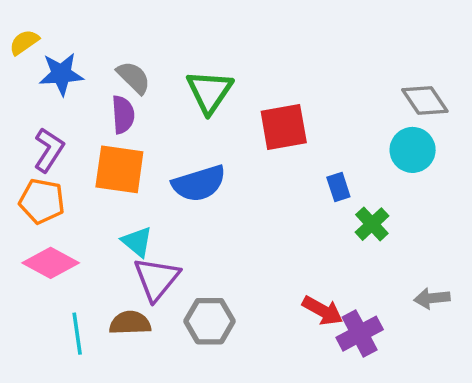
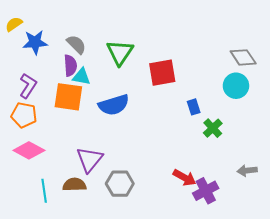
cyan triangle: (137, 242) -> (81, 77), moved, turned -30

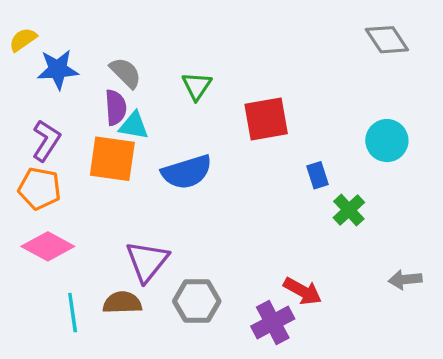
green triangle: (120, 52) -> (197, 86), size x0.7
gray diamond: (243, 57) -> (387, 40), moved
purple cross: (206, 191) -> (273, 323), moved

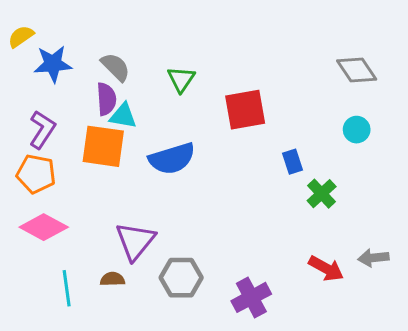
gray diamond: (387, 40) -> (357, 70), moved
cyan circle: (387, 141) -> (357, 130), size x0.7
red arrow: (303, 291) -> (326, 268), moved
brown semicircle: (122, 303) -> (112, 279), size x0.7

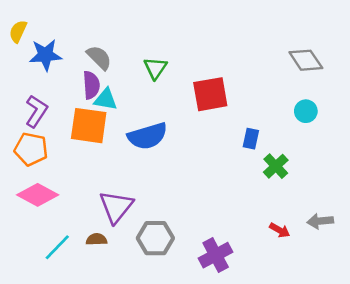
yellow semicircle: (21, 36) -> (18, 31), turned -30
blue rectangle: (293, 162) -> (251, 139), turned 30
red arrow: (326, 268) -> (280, 230), size x0.7
cyan line: (67, 288) -> (57, 247), turned 52

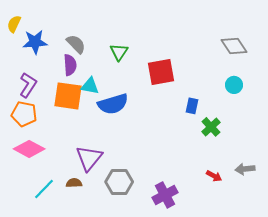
cyan triangle: (106, 99) -> (90, 86), moved

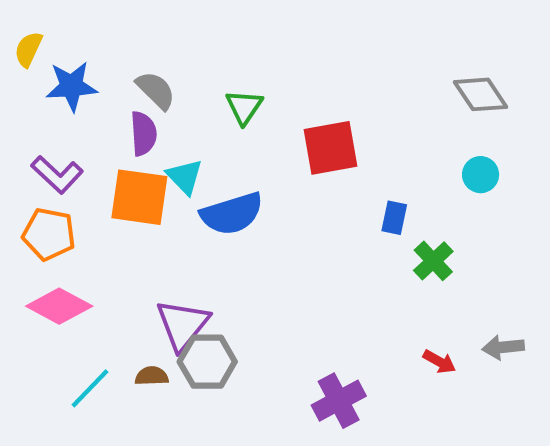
purple L-shape: (28, 85) -> (57, 175), turned 100
cyan triangle: (90, 86) -> (185, 177), turned 36
gray hexagon: (119, 182) -> (207, 362), moved

